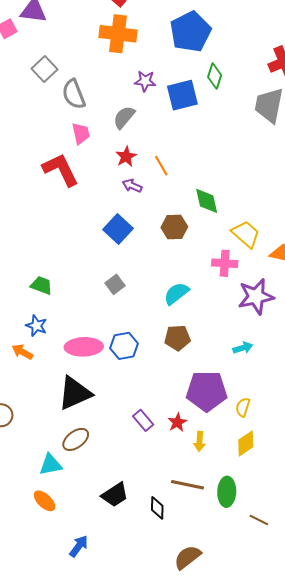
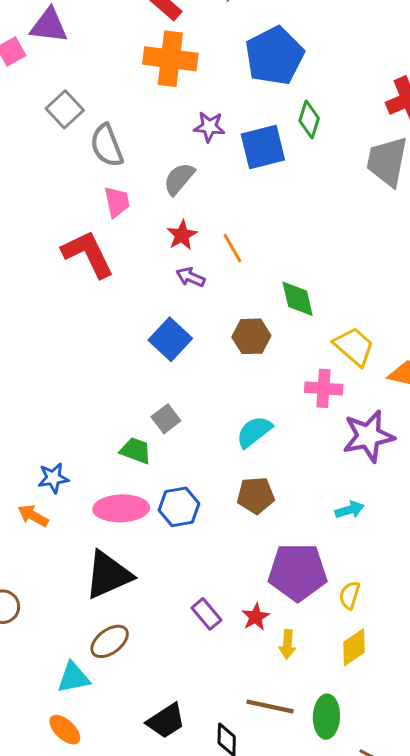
green trapezoid: (41, 285) -> (136, 451), moved
blue star: (36, 326) -> (53, 478), turned -30

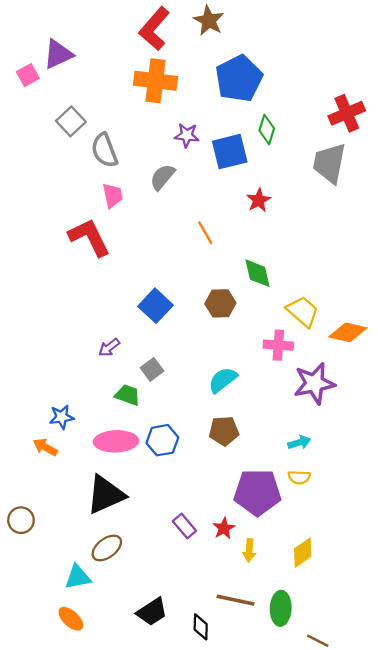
purple triangle: (49, 25) -> (58, 54), turned -32
red star: (182, 235) -> (259, 200), moved
purple arrow: (191, 277) -> (109, 347), moved, turned -60
yellow semicircle: (350, 595) -> (299, 477), moved, turned -105

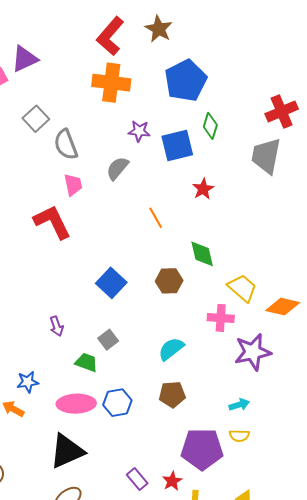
purple arrow: (109, 347) -> (57, 326), moved, turned -72

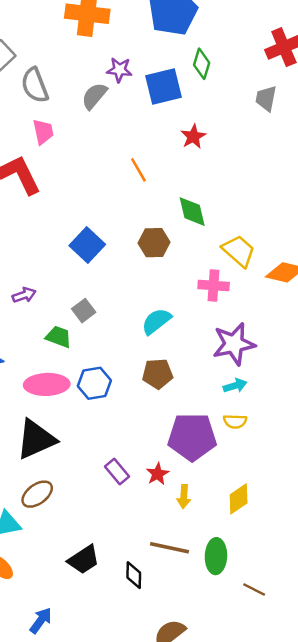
gray trapezoid: (266, 156) -> (266, 98), size x0.6
gray semicircle: (117, 168) -> (94, 96), moved
purple arrow: (57, 326) -> (24, 295), turned -90
purple star: (253, 352) -> (234, 344), moved

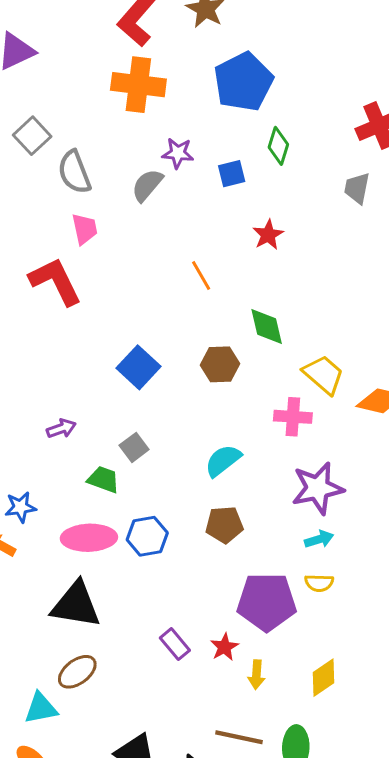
blue square: (164, 86) -> (232, 174), size x0.6
black triangle: (36, 439) -> (76, 605), turned 33

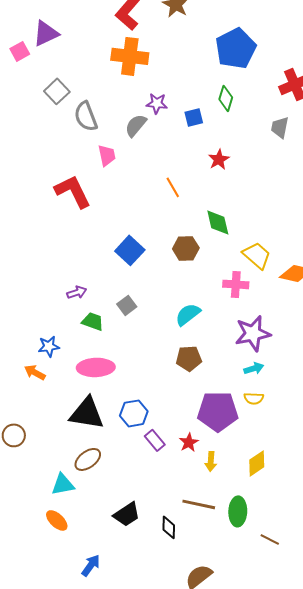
blue pentagon: (243, 82) -> (236, 48), moved
pink trapezoid: (85, 229) -> (107, 155), moved
green trapezoid: (103, 479) -> (93, 321), moved
blue hexagon: (147, 536) -> (134, 413), moved

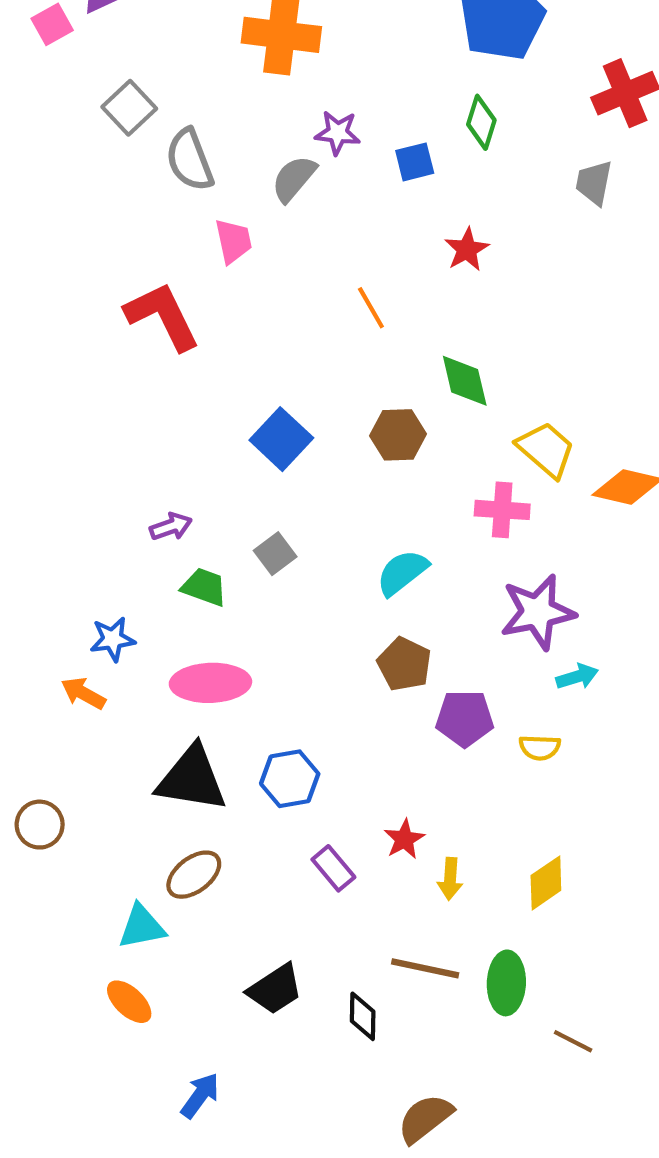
brown pentagon: (189, 358) -> (404, 664), turned 30
cyan arrow: (254, 368) -> (577, 677), moved
purple pentagon: (218, 411) -> (465, 718), moved, size x0.7
purple rectangle: (155, 440) -> (333, 868), moved

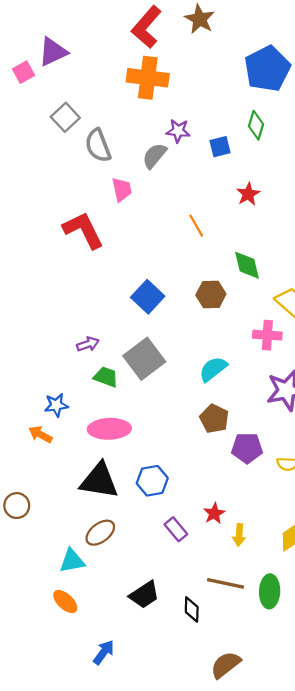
gray square: (275, 554) -> (144, 359), size x1.8

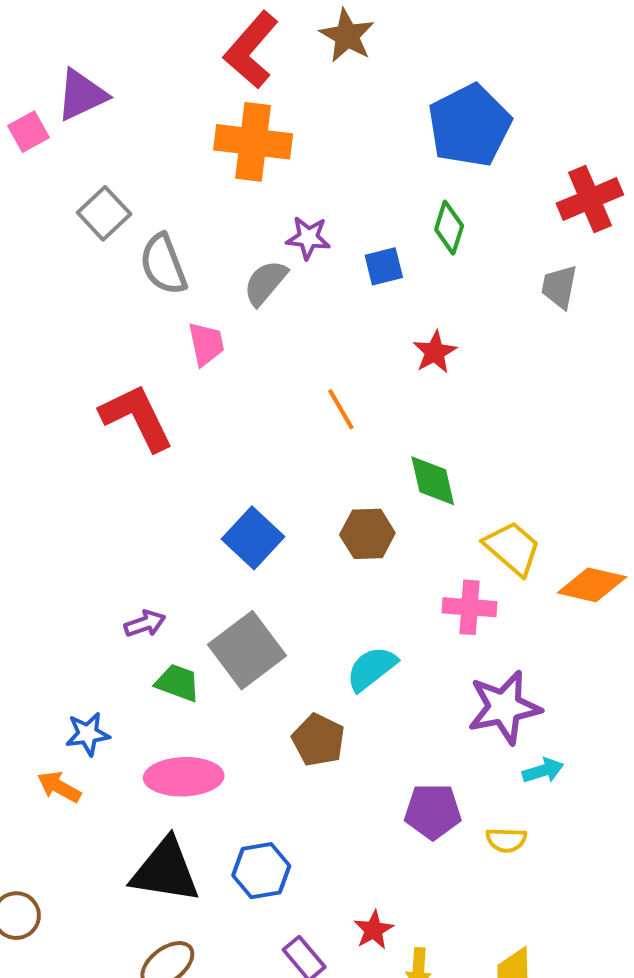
brown pentagon: (214, 419) -> (318, 740), moved

